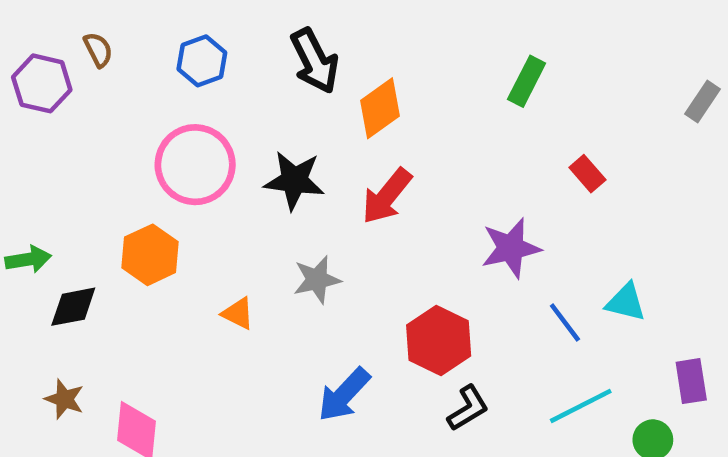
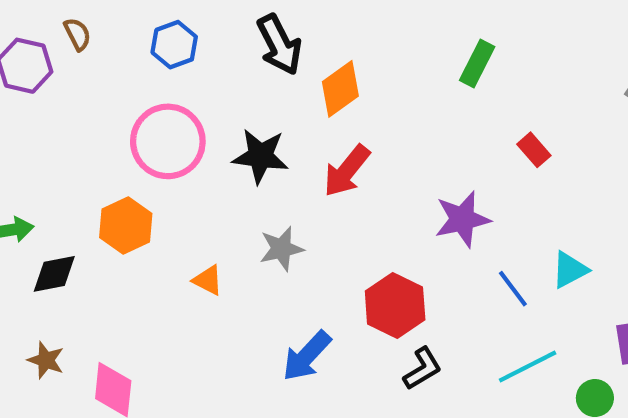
cyan triangle: (626, 302) -> (570, 270), turned -42

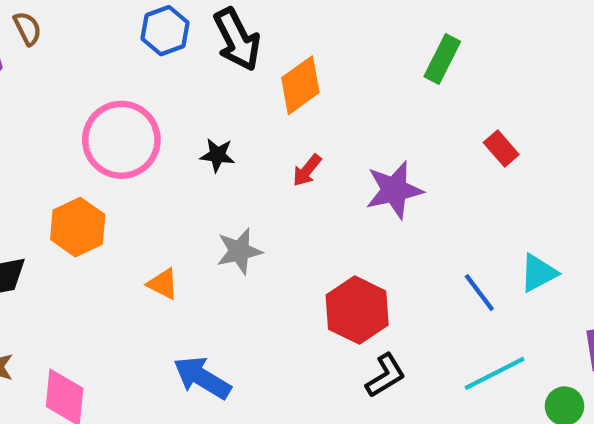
blue hexagon: (174, 45) -> (165, 31), moved
black star: (260, 156) -> (217, 155), size x0.6
red arrow: (347, 171) -> (307, 170), size x0.6
purple star: (462, 219) -> (394, 190), moved
blue arrow: (307, 356) -> (202, 378), moved, turned 78

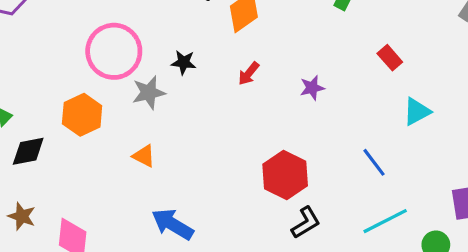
purple star: (394, 190) -> (312, 88), size x0.6
gray star: (239, 251) -> (149, 93), moved
cyan triangle: (538, 273) -> (417, 112), moved

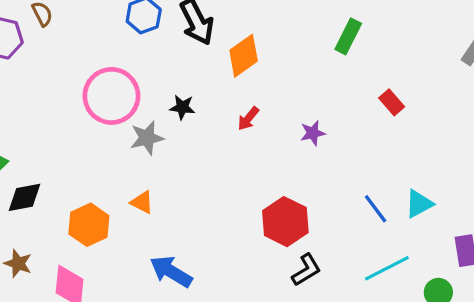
cyan triangle: (417, 112) -> (419, 204), moved
orange hexagon: (82, 115) -> (89, 225), moved

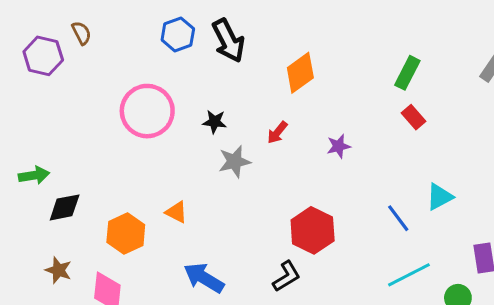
green rectangle: (348, 36) -> (407, 73), moved
orange diamond: (244, 56) -> (300, 73), moved
gray star: (147, 138) -> (234, 162), moved
cyan triangle: (419, 204) -> (440, 197), moved
black L-shape: (306, 270) -> (287, 276), moved

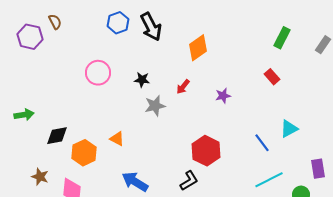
green rectangle: (407, 73) -> (282, 38), moved
pink circle: (147, 111) -> (98, 73), size x0.7
black diamond: (65, 207) -> (57, 136), moved

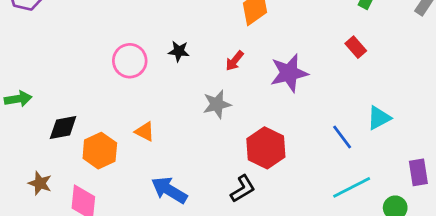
pink circle: (98, 73) -> (130, 61), moved
purple star: (223, 96) -> (289, 73), size x1.8
gray star: (155, 106) -> (217, 104), moved

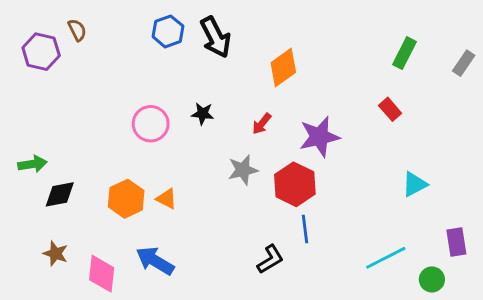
black diamond: (63, 127) -> (60, 194), moved
blue line: (342, 137) -> (305, 229), moved, turned 30
red hexagon: (266, 148) -> (295, 184), moved
orange hexagon: (100, 151) -> (126, 199), moved
blue arrow: (169, 190) -> (155, 261), moved

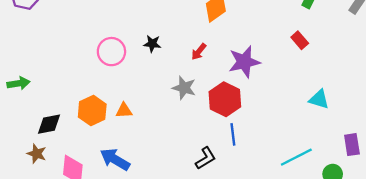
gray star: (243, 170) -> (184, 88), turned 30
cyan triangle: (415, 184) -> (319, 99), turned 45
black diamond: (60, 194) -> (49, 124), moved
orange triangle: (167, 199) -> (124, 111), turned -30

